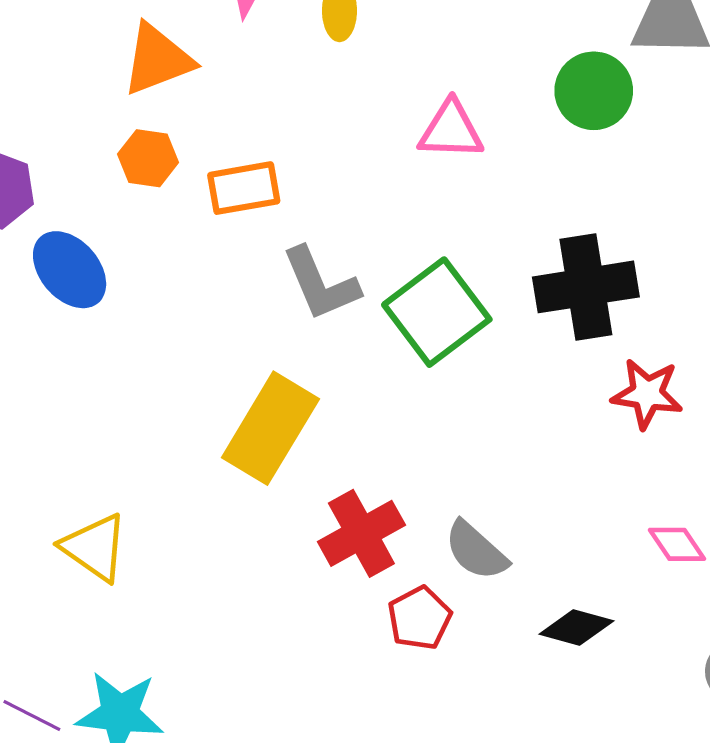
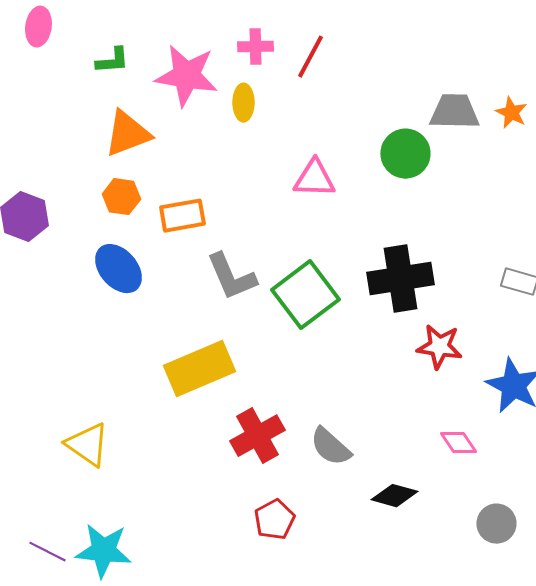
blue ellipse: (70, 270) -> (118, 269), moved
yellow rectangle: (270, 428) -> (199, 369), turned 36
red pentagon: (420, 618) -> (274, 520), moved

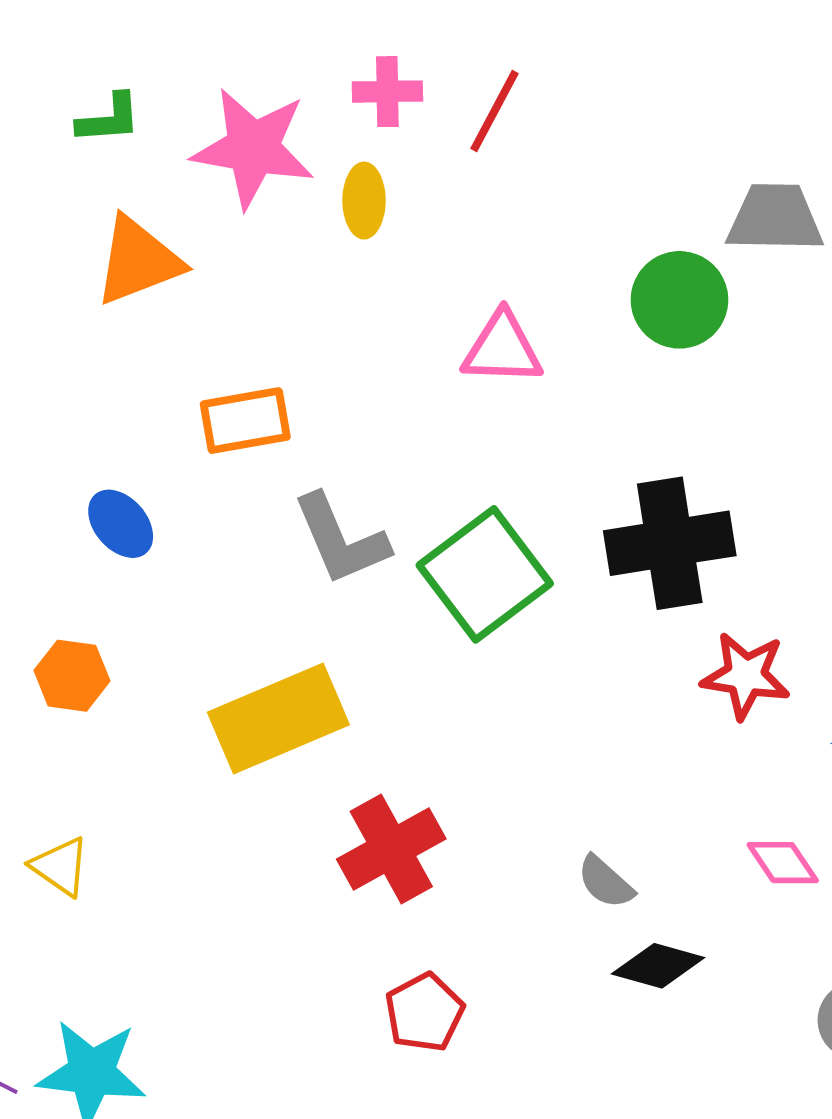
orange hexagon: (121, 197) -> (72, 676), moved
blue ellipse: (118, 269) -> (121, 524), size x0.7
yellow triangle: (87, 445) -> (60, 866), size x0.7
gray semicircle: (330, 447) -> (605, 882), moved, size x0.7

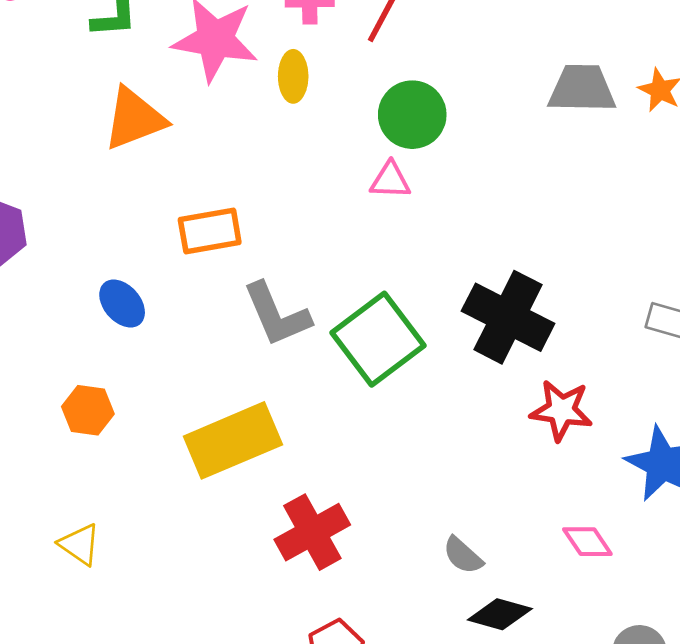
green circle: (679, 300) -> (412, 115), moved
pink triangle: (502, 349) -> (390, 180), size x0.7
black cross: (670, 543) -> (508, 317), turned 36

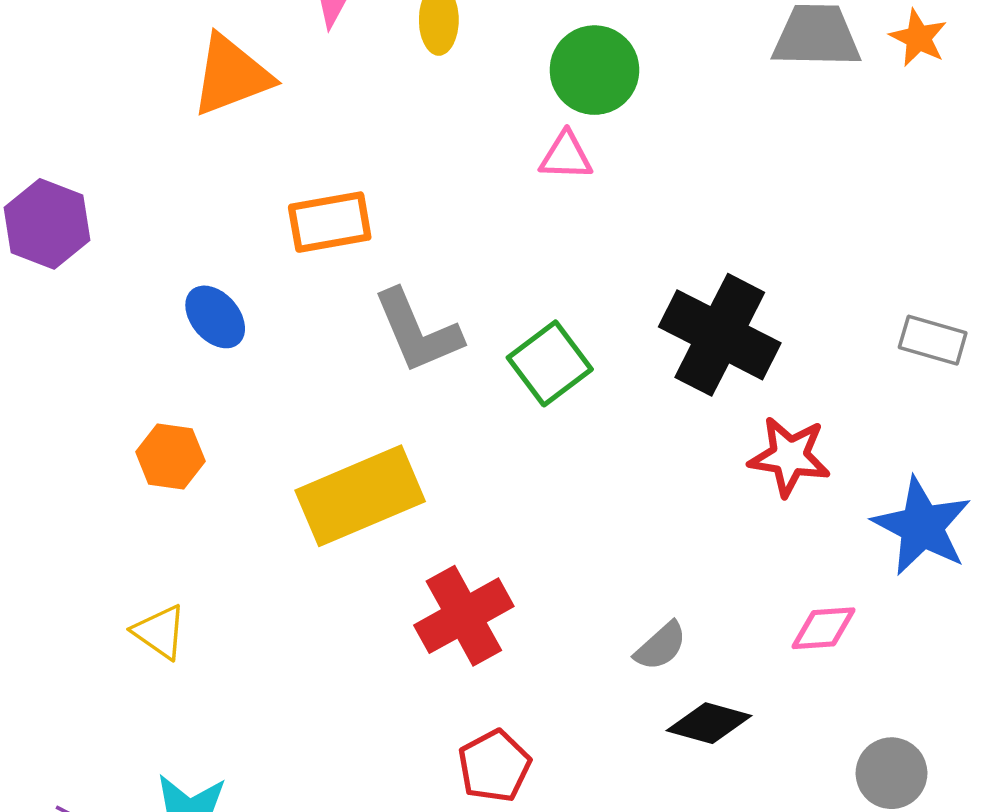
green square: (378, 339) -> (550, 363), size x0.7
pink diamond: (587, 542) -> (824, 628), turned -60
gray semicircle: (463, 555) -> (661, 646), turned -84

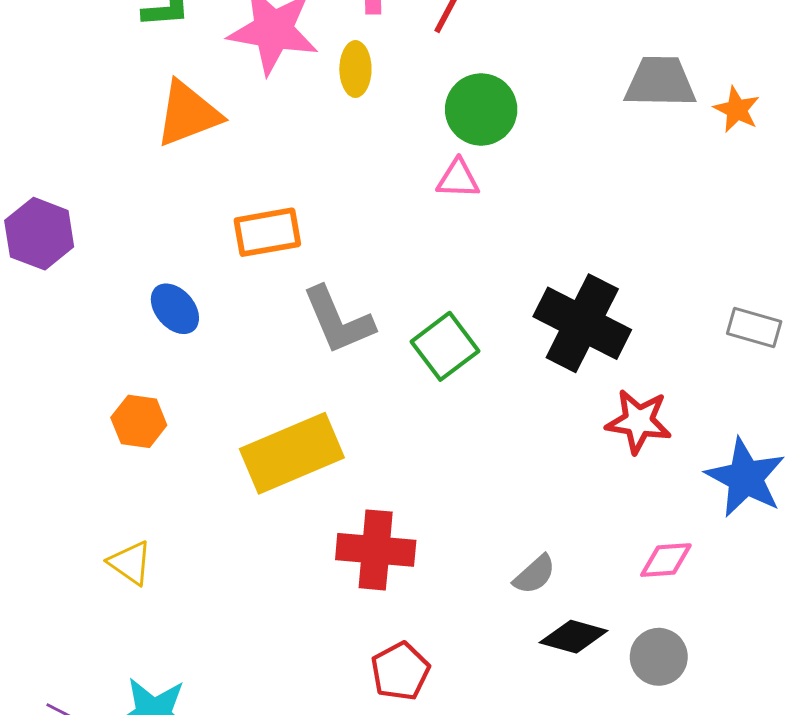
orange star: (918, 38) -> (737, 109), moved
red cross: (464, 616) -> (376, 550), turned 34
gray circle: (891, 773) -> (659, 657), moved

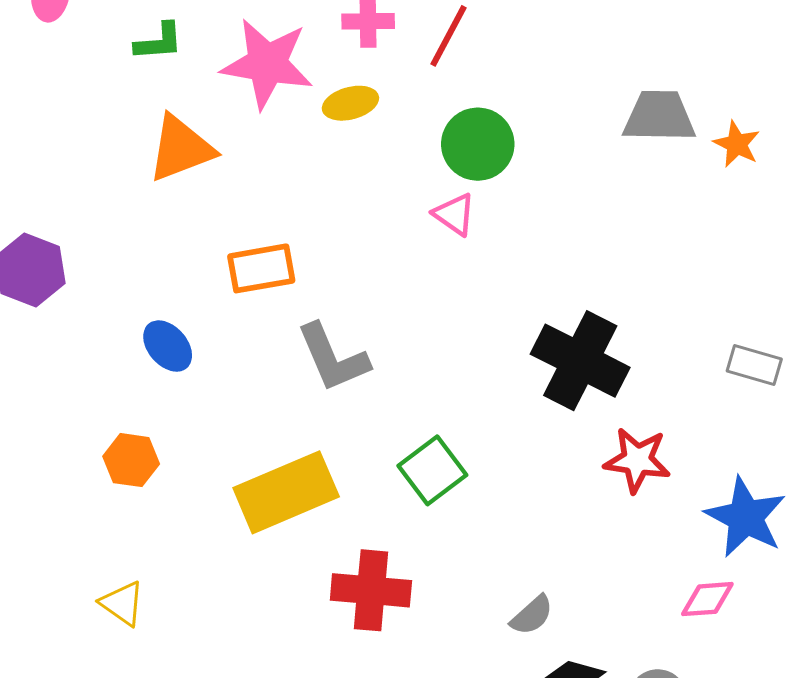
yellow ellipse: (355, 69) -> (350, 103), turned 75
pink triangle: (458, 179) -> (454, 214), turned 33
green square: (445, 346) -> (432, 470), moved
pink diamond: (666, 560) -> (707, 599), moved

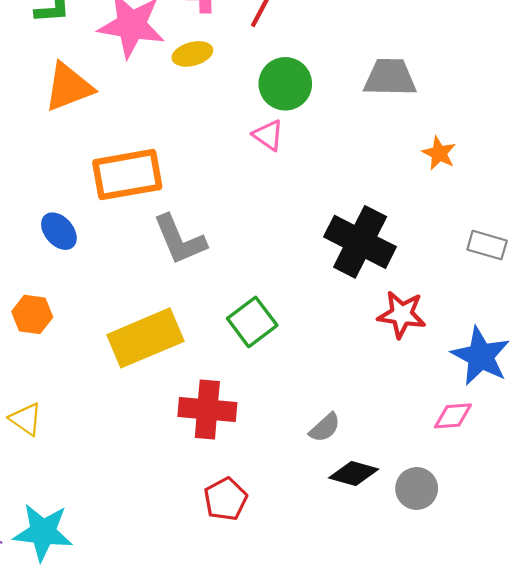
gray trapezoid: (659, 116) -> (390, 77), moved
orange star: (737, 144) -> (439, 153), moved
orange rectangle: (261, 268) -> (127, 175), size x1.4

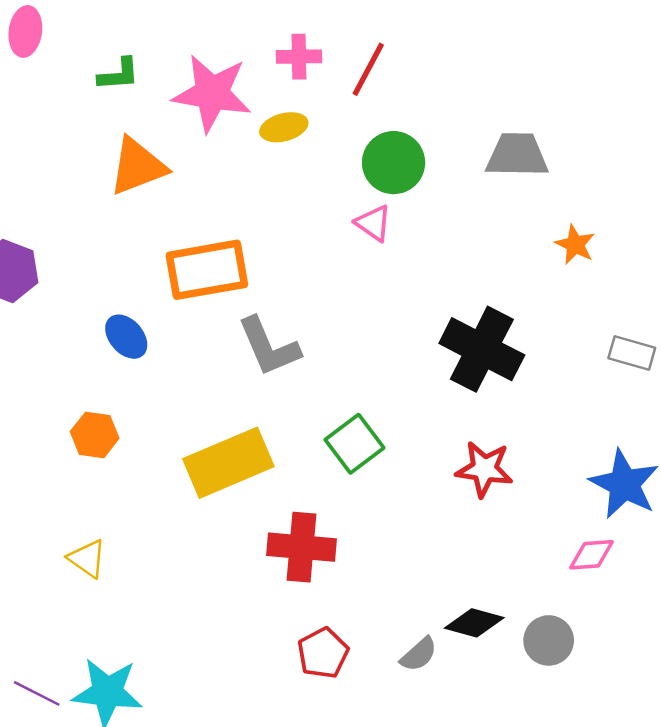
red star: (402, 314) -> (484, 469), moved
gray semicircle: (325, 428) -> (419, 654), moved

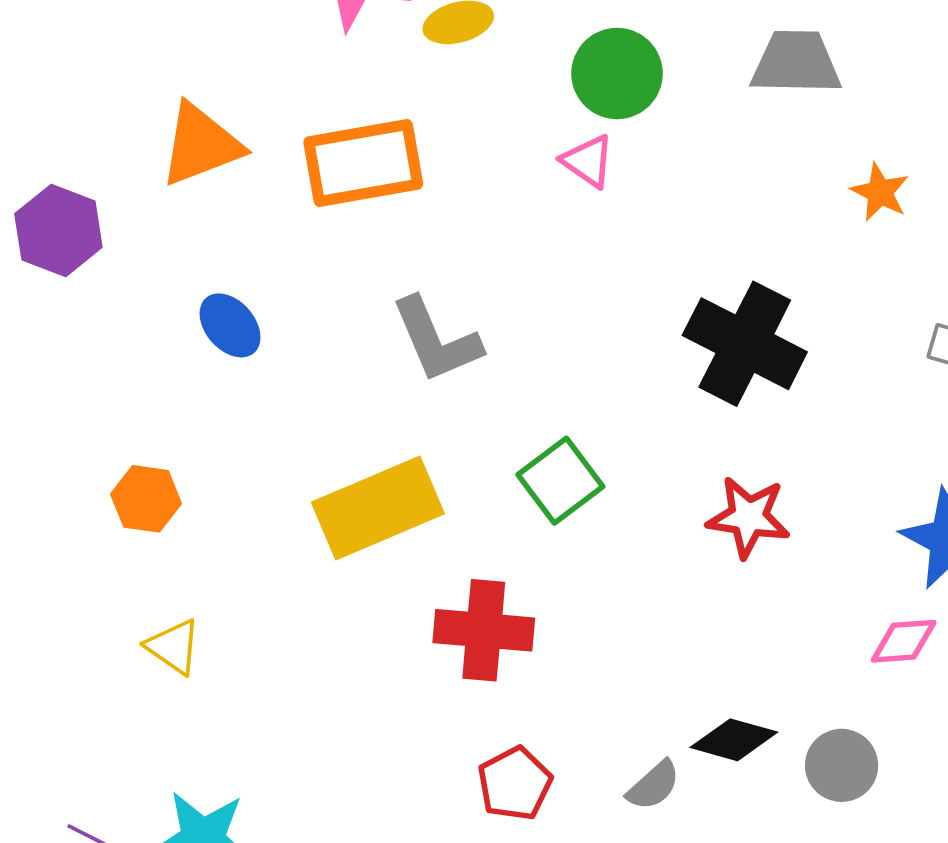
orange triangle: (138, 166) -> (201, 145), moved
orange rectangle: (207, 270) -> (363, 163), moved
orange hexagon: (95, 435) -> (146, 499), moved

